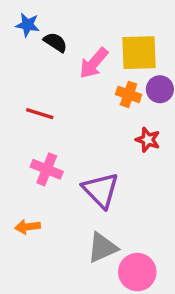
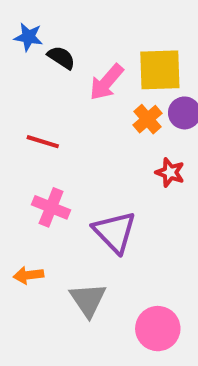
orange cross: (129, 94) -> (148, 119), turned 30
gray triangle: (102, 248) -> (88, 300), moved, turned -40

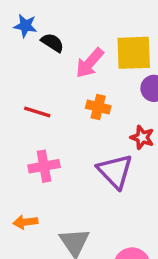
orange cross: (148, 119) -> (98, 107), moved, turned -35
pink cross: (51, 207) -> (44, 166), turned -32
purple triangle: (115, 232) -> (115, 171), moved

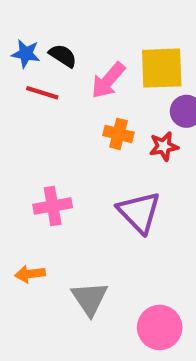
blue star: (25, 26) -> (26, 54), moved
red line: (37, 112) -> (42, 93), moved
red star: (142, 137) -> (164, 146), moved, turned -30

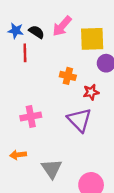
pink arrow: (108, 80) -> (62, 26), moved
red line: (42, 93) -> (25, 53), turned 72
red star: (164, 146) -> (91, 92), moved

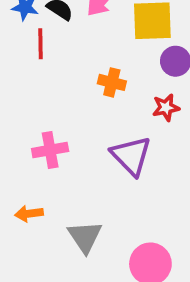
red star: (91, 92) -> (166, 108), moved

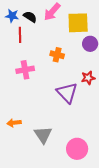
red star: (166, 108) -> (88, 78), moved
pink cross: (50, 150) -> (25, 70), moved

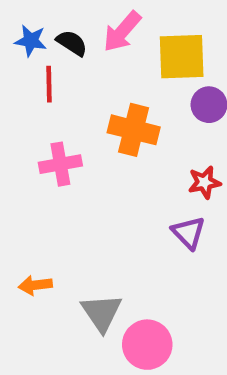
orange cross: (57, 55) -> (134, 130), size x1.5
purple triangle: (67, 93) -> (188, 233), moved, size x0.7
pink circle: (77, 149) -> (147, 345), moved

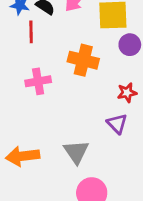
orange arrow: (35, 285) -> (23, 156), size x1.6
gray triangle: (102, 313) -> (76, 152), moved

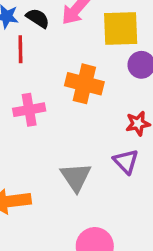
gray triangle: (76, 152) -> (76, 177), moved

